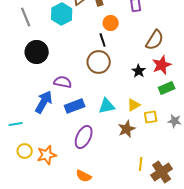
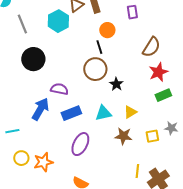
black star: (139, 71) -> (116, 84), moved
yellow square: (151, 117) -> (152, 136), moved
brown star: (127, 129) -> (123, 136), turned 30

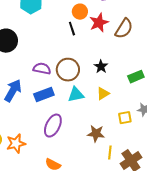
brown circle: (95, 69) -> (68, 70), moved
red star: (158, 72) -> (99, 23), moved
black star: (116, 84) -> (101, 67), moved
purple semicircle: (59, 89) -> (42, 69), moved
brown star: (123, 136) -> (96, 134), moved

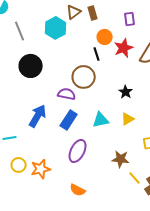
brown circle: (68, 70) -> (84, 77), moved
blue rectangle: (44, 95) -> (69, 120), turned -36
yellow line: (110, 153) -> (135, 178), turned -48

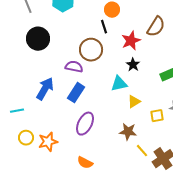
red star: (124, 48) -> (131, 41), moved
yellow triangle: (128, 119) -> (134, 102), moved
cyan triangle: (101, 120) -> (119, 84), moved

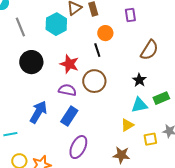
red star: (131, 41) -> (69, 64), moved, turned -30
brown circle: (91, 50) -> (94, 81), moved
black star: (133, 65) -> (139, 80), moved
cyan triangle: (119, 84) -> (139, 105), moved

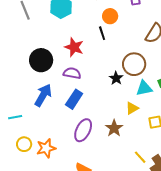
black circle: (31, 62) -> (41, 60), moved
black star: (139, 80) -> (116, 78), moved
brown circle: (94, 81) -> (134, 64), moved
brown star: (121, 155) -> (114, 128), moved, turned 30

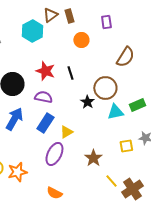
black line: (102, 33) -> (70, 73), moved
yellow triangle: (132, 108) -> (66, 132), moved
brown star: (114, 128) -> (93, 158), moved

